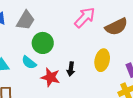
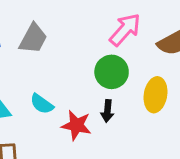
green circle: (43, 43) -> (112, 72), moved

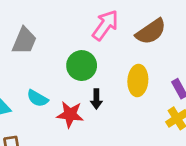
green circle: (112, 72) -> (82, 66), moved

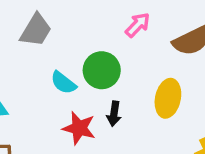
pink arrow: (105, 25) -> (138, 25), size x0.7
cyan semicircle: (37, 98) -> (63, 83), moved

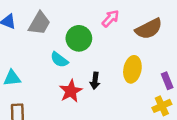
green circle: (102, 70) -> (79, 38), moved
red star: (79, 128) -> (71, 91), turned 30

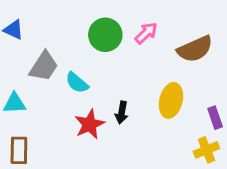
gray trapezoid: (39, 23) -> (44, 66), moved
green circle: (79, 38) -> (105, 35), moved

